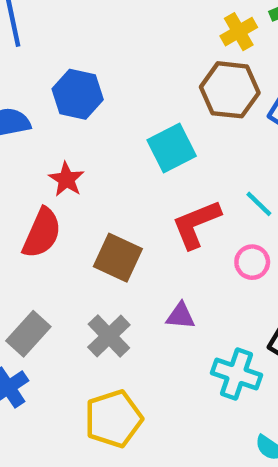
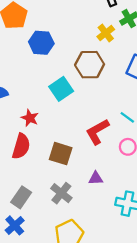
brown hexagon: (230, 90) -> (90, 65), moved
blue hexagon: (78, 94) -> (41, 43), moved
cyan square: (172, 148) -> (61, 89), moved

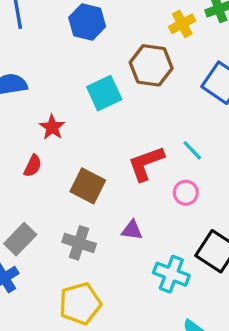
red semicircle: (21, 146) -> (33, 166), size x0.6
gray cross: (61, 193) -> (79, 243), turned -30

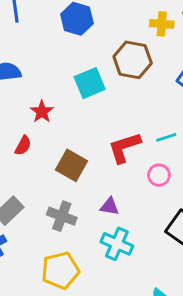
yellow cross: (182, 24) -> (162, 24), turned 30
cyan line: (192, 150) -> (166, 137), turned -66
cyan cross: (171, 274) -> (117, 244), moved

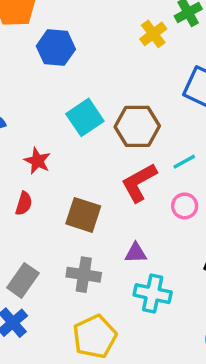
yellow cross: (162, 24) -> (153, 34), turned -30
brown hexagon: (133, 60) -> (137, 126), moved

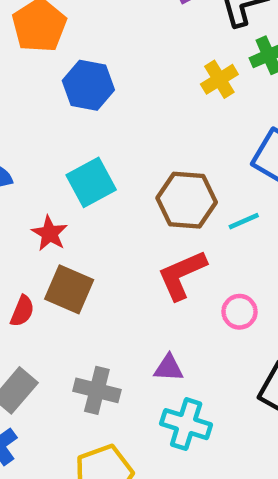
cyan square: (85, 117) -> (91, 182), moved
cyan line: (184, 162) -> (244, 221), moved
red semicircle: (24, 203) -> (22, 311), moved
brown square: (83, 215) -> (69, 289), moved

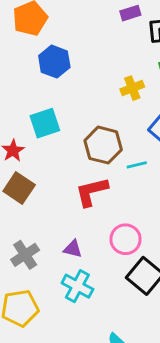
yellow cross: (219, 79) -> (132, 88), moved
pink circle: (240, 312) -> (125, 239), moved, size x1.4
gray cross: (97, 390) -> (25, 255), turned 32

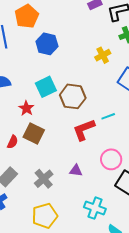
brown hexagon: (103, 145) -> (73, 96), moved
cyan line: (137, 165) -> (108, 116), moved
cyan cross: (77, 286) -> (95, 208), moved

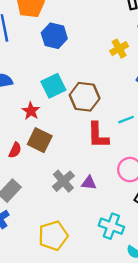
red L-shape: (84, 130) -> (98, 135), turned -70
gray cross: (44, 179) -> (63, 181), moved

